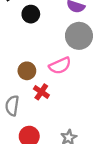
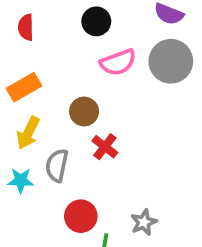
pink semicircle: (60, 66) -> (118, 62), moved

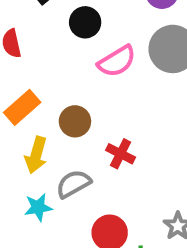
brown circle: (84, 112) -> (75, 121), moved
gray semicircle: (57, 165) -> (73, 184), turned 60

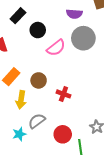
gray semicircle: (73, 184) -> (37, 121), moved
cyan star: (38, 207) -> (19, 134), moved

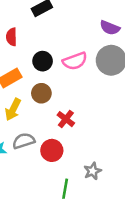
black circle: (38, 30) -> (43, 61), moved
red circle: (63, 134) -> (52, 150), moved

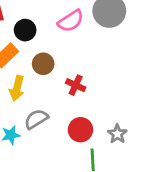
black circle: (43, 61) -> (25, 30), moved
red circle: (52, 150) -> (81, 130), moved

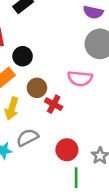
pink semicircle: (71, 21) -> (80, 78), moved, turned 35
red cross: (76, 85) -> (54, 104), moved

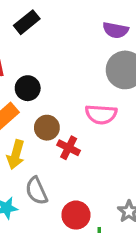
gray semicircle: (27, 138) -> (36, 191), turned -85
red circle: (67, 150) -> (76, 215), moved

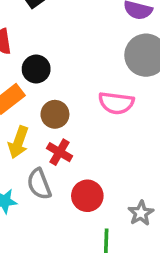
red cross: (69, 148) -> (60, 152), moved
red circle: (76, 215) -> (87, 196), moved

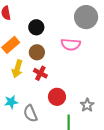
black circle: (36, 69) -> (36, 27), moved
gray semicircle: (39, 184) -> (30, 113), moved

